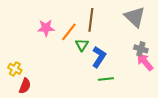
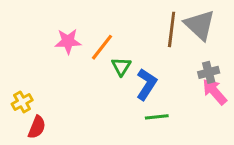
brown line: (91, 20) -> (172, 29), moved
gray cross: (141, 49) -> (209, 72), turned -32
yellow cross: (15, 69) -> (22, 102), turned 32

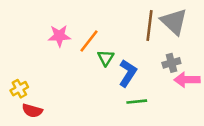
gray cross: (209, 72) -> (171, 63), moved
pink arrow: (215, 92) -> (187, 80), turned -50
red semicircle: (37, 127) -> (32, 111), turned 84

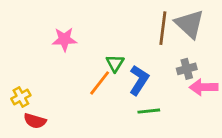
orange line: (89, 41) -> (100, 83), moved

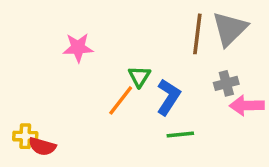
gray triangle: (190, 24) -> (230, 29), turned 32
yellow cross: (21, 97) -> (25, 136), moved, turned 30

